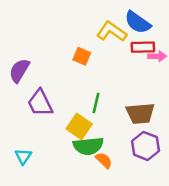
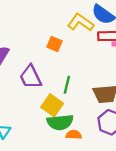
purple trapezoid: (40, 103) -> (31, 77), moved
orange semicircle: (104, 160) -> (74, 135), turned -42

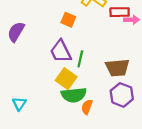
purple trapezoid: (31, 77) -> (61, 51), moved
orange semicircle: (74, 135) -> (87, 107), turned -72

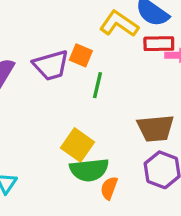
purple trapezoid: (61, 51) -> (51, 65), moved, turned -80
green line: (80, 59) -> (97, 85), moved

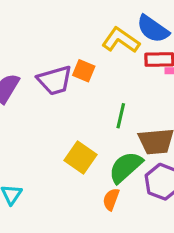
green line: (97, 85) -> (121, 116), moved
green semicircle: (89, 170) -> (126, 167), moved, turned 144

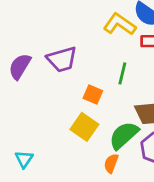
orange square: (84, 71) -> (93, 95), moved
green line: (121, 116) -> (122, 73), moved

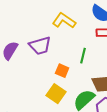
yellow L-shape: (120, 24) -> (64, 21), moved

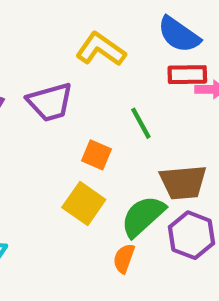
green line: (83, 56) -> (141, 123), turned -42

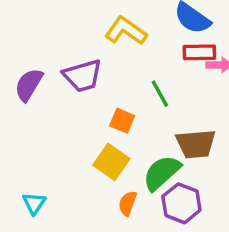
purple hexagon: (192, 235) -> (181, 203), moved
orange semicircle: (124, 258) -> (128, 203), moved

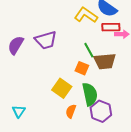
yellow L-shape: (126, 31) -> (86, 15), moved
orange square: (122, 121) -> (82, 68), moved
brown trapezoid: (196, 144) -> (105, 61), moved
green semicircle: (162, 173) -> (90, 94), turned 120

